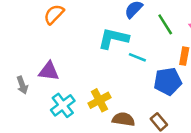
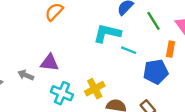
gray arrow: (22, 85) -> (26, 75), turned 133
cyan cross: (63, 105) -> (62, 93), turned -30

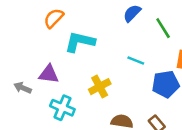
cyan L-shape: (107, 33) -> (80, 42), moved
yellow cross: (95, 89) -> (100, 87), moved

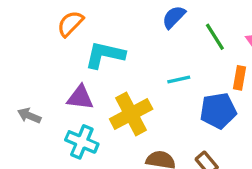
cyan line: (136, 60) -> (179, 79), turned -35
purple triangle: (49, 74) -> (80, 98), moved
yellow cross: (100, 87) -> (131, 114), size x1.4

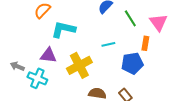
cyan cross: (82, 142) -> (37, 78), moved

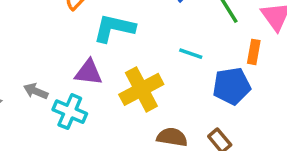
cyan line: (108, 44) -> (191, 54), turned 32

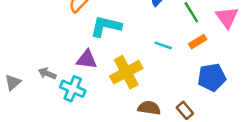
orange rectangle: (254, 52) -> (198, 42), moved, turned 48
blue pentagon: (232, 86) -> (212, 77), moved

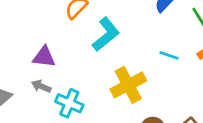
cyan L-shape: (106, 26) -> (106, 34), turned 128
purple triangle: (87, 59) -> (44, 57), moved

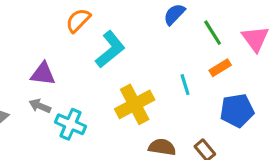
cyan line: (169, 55) -> (185, 85), moved, turned 54

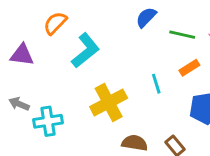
green line: (213, 33) -> (182, 35), turned -45
purple triangle: (43, 74) -> (22, 55), moved
cyan cross: (70, 124) -> (48, 121), turned -32

